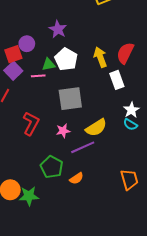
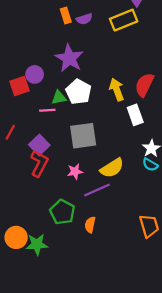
purple star: (58, 29) -> (69, 58), size x1.4
purple square: (13, 71) -> (39, 145), moved
orange semicircle: (77, 178) -> (90, 225), turned 136

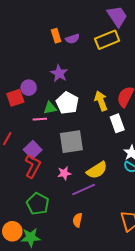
purple star: (69, 58) -> (59, 73), size x0.7
green pentagon: (62, 212) -> (38, 204), moved

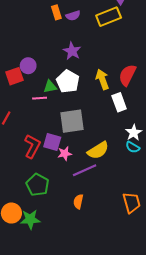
purple star: (59, 73) -> (72, 51), moved
purple square: (33, 150) -> (52, 142), moved, turned -30

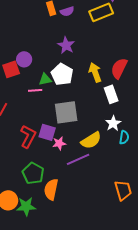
white star: (134, 133) -> (113, 123), moved
cyan semicircle: (133, 147) -> (124, 137), turned -112
orange semicircle: (78, 202) -> (51, 189), moved, size x1.5

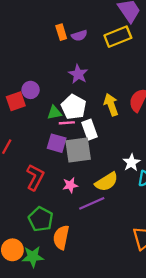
pink line: (35, 90) -> (67, 123), moved
white rectangle: (111, 94) -> (90, 130), moved
purple square: (47, 132) -> (57, 143), moved

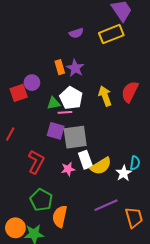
orange rectangle: (61, 32) -> (60, 67), moved
white rectangle: (90, 130) -> (85, 160), moved
white star: (131, 163) -> (124, 173), moved
purple line: (92, 203) -> (106, 205), moved

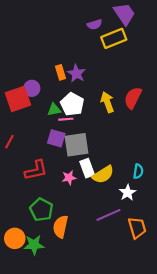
purple semicircle: (76, 33) -> (95, 24), moved
red square: (19, 93) -> (18, 99), size x1.4
red L-shape: (36, 162) -> (36, 170), turned 50
white star: (124, 173) -> (128, 193), moved

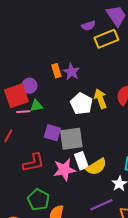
white pentagon: (72, 104) -> (81, 104), moved
green triangle: (54, 110) -> (36, 106), moved
pink line: (66, 119) -> (23, 112), moved
pink star: (69, 178) -> (64, 170), size x1.6

